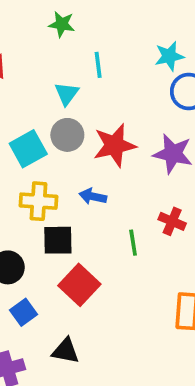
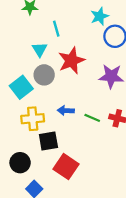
red star: (114, 145) -> (71, 61), moved
green line: (133, 243) -> (92, 118), moved, turned -49

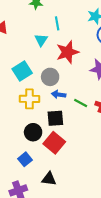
gray circle: (44, 75) -> (50, 77), moved
black square: (48, 141) -> (55, 118), moved
black circle: (20, 163) -> (33, 132), moved

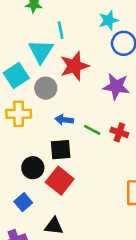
cyan triangle: (41, 40) -> (41, 51), size x1.5
cyan square: (22, 71) -> (16, 76), moved
gray circle: (50, 77) -> (46, 88), moved
yellow cross: (29, 99) -> (19, 114), moved

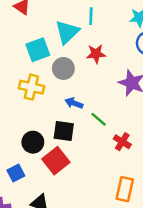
red star: (74, 66) -> (96, 54), size x0.7
red cross: (119, 132) -> (122, 142), moved

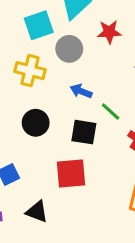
black square: (64, 131) -> (84, 132), moved
black circle: (33, 142) -> (36, 123), moved
red square: (56, 161) -> (71, 174), moved, turned 32

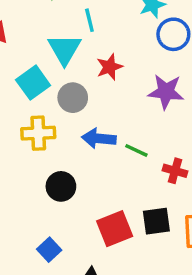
blue arrow: (81, 91) -> (99, 138), size x1.4
black square: (84, 132) -> (156, 221), moved

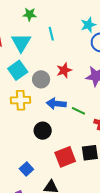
cyan triangle: (64, 49) -> (21, 43), moved
red star: (110, 67) -> (64, 70), moved
black circle: (61, 186) -> (43, 131), moved

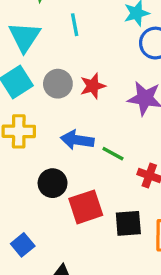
gray circle: (41, 79) -> (58, 84), moved
red square: (65, 157) -> (86, 207), moved

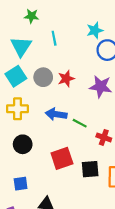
black circle: (53, 183) -> (23, 144), moved
blue square: (23, 245) -> (21, 184), turned 32

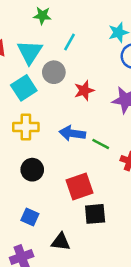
cyan line: (54, 38) -> (70, 42), turned 40
gray circle: (43, 77) -> (54, 72), moved
black square: (90, 169) -> (95, 214), moved
blue square: (21, 184) -> (30, 217), turned 32

